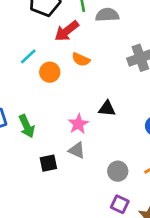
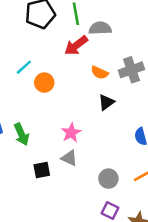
red arrow: (67, 31) -> (76, 46), moved
orange semicircle: (81, 59) -> (100, 73), moved
black triangle: (107, 109) -> (106, 102), moved, turned -42

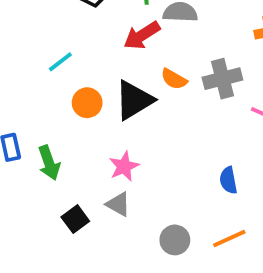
orange circle: (44, 83) -> (87, 103), moved
black triangle: (106, 102) -> (134, 100), moved, size x1.6
black square: (42, 170) -> (75, 219), turned -30

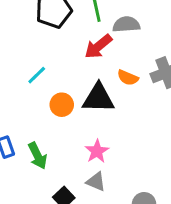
black triangle: (134, 100) -> (98, 98), turned 40

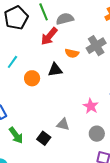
black triangle: (98, 98) -> (55, 70), size x0.7
pink star: (97, 151) -> (91, 106), moved
green arrow: (38, 156) -> (16, 135), moved

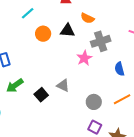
gray cross: (96, 46) -> (101, 41), moved
pink star: (91, 106) -> (84, 58), moved
green arrow: (16, 135) -> (15, 86), turned 78

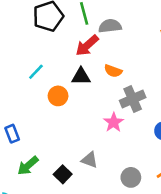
black triangle: (67, 31) -> (81, 76), moved

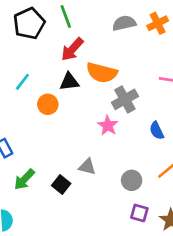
gray semicircle: (110, 26) -> (124, 23), moved
orange semicircle: (113, 71) -> (102, 73), size x1.6

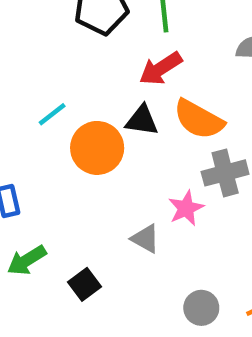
cyan line: (22, 82) -> (52, 114), moved
orange circle: (48, 104) -> (97, 148), size x1.5
gray triangle: (87, 167) -> (145, 239), moved

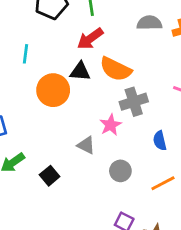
cyan line: (52, 114) -> (25, 54), moved, turned -42
gray circle: (201, 308) -> (120, 171), moved

